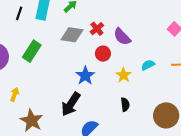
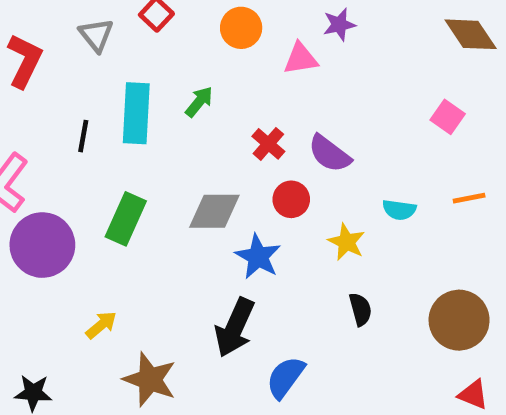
gray diamond: (72, 35) -> (214, 211), moved
cyan semicircle: (148, 65) -> (399, 210), turned -136
yellow arrow: (15, 94) -> (101, 325), turned 40

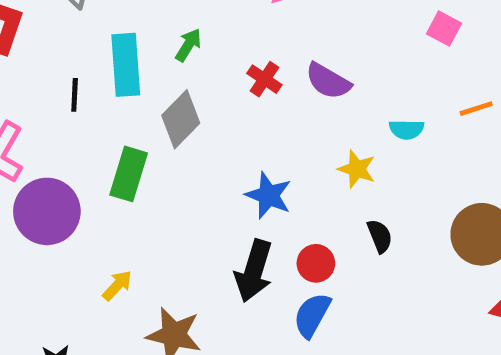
red circle: (291, 199) -> (316, 263), moved
gray diamond: (214, 211) -> (181, 119), moved, turned -38

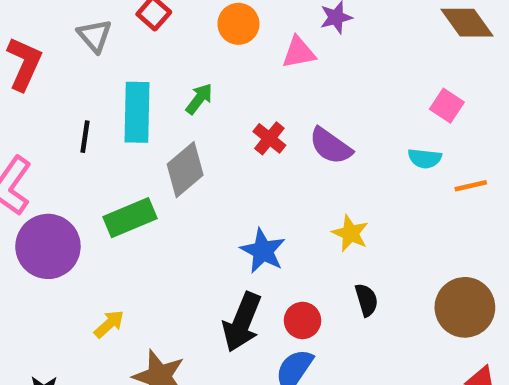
cyan semicircle: (407, 129) -> (425, 158), moved
green rectangle: (129, 174) -> (130, 218), turned 45

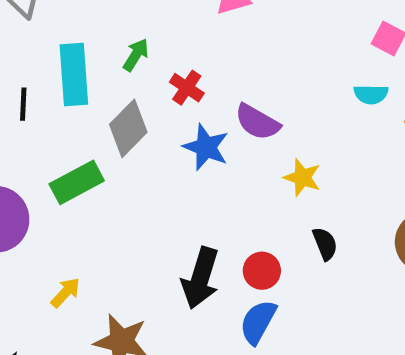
red cross: (269, 138) -> (187, 88), moved
purple semicircle: (331, 146) -> (257, 122), moved
blue star: (263, 251) -> (206, 147), moved

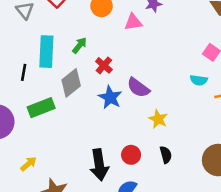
black line: (23, 104) -> (24, 72), moved
red circle: (262, 271) -> (131, 155), moved
black arrow: (200, 278) -> (99, 165), turned -32

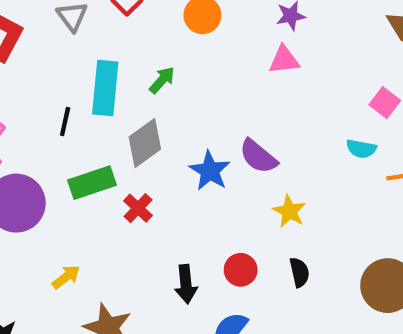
pink triangle: (133, 22) -> (284, 60), moved
red cross: (104, 65) -> (138, 208), moved
black arrow: (99, 165) -> (186, 284), size x0.7

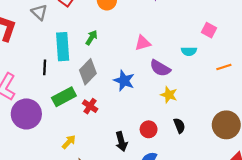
pink triangle: (284, 60) -> (143, 43), moved
cyan semicircle: (361, 149) -> (189, 51), moved
purple semicircle: (258, 156) -> (160, 68), moved
yellow arrow: (66, 277) -> (69, 142), moved

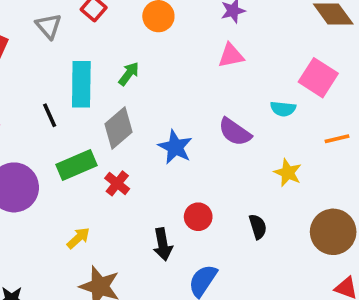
pink square: (209, 30) -> (318, 78), size x1.5
pink triangle: (143, 43) -> (231, 55), moved
black line: (45, 67) -> (50, 115), turned -32
yellow star: (169, 95) -> (288, 173), moved
red circle: (149, 129) -> (198, 217), moved

